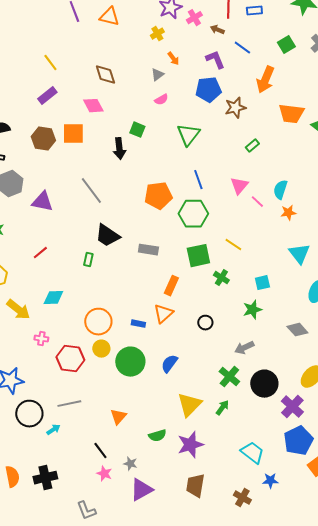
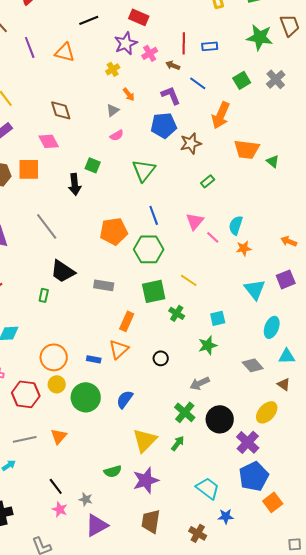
orange triangle: (118, 417) -> (59, 436), moved

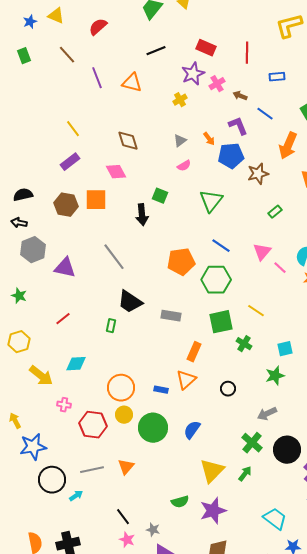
red line: (184, 43) -> (247, 53), moved
orange arrow: (129, 94) -> (209, 139), moved
blue line: (154, 215) -> (221, 246), turned -36

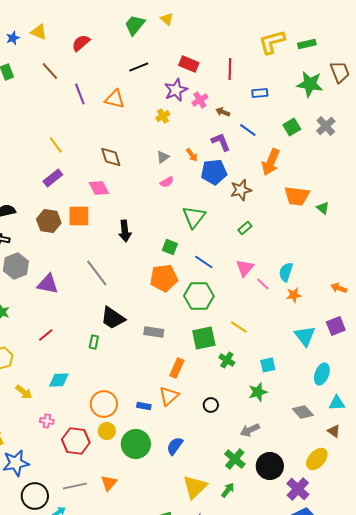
green square: (160, 196) -> (170, 247), moved
green rectangle: (275, 212) -> (245, 228), moved
yellow arrow: (41, 376) -> (24, 392), size x0.7

